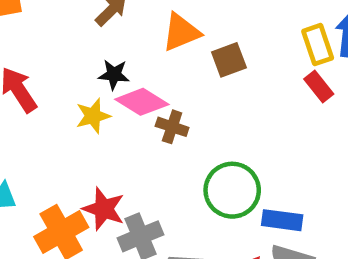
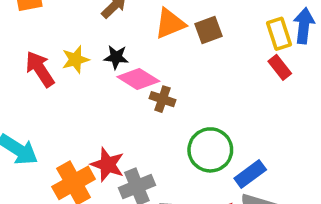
brown square: (229, 60) -> (209, 30), moved
yellow star: (93, 116) -> (75, 60), moved
blue rectangle: (282, 220) -> (250, 174), turned -44

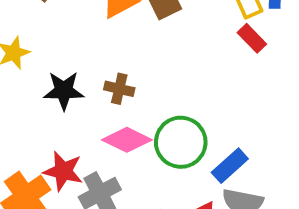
black star: (116, 57) -> (64, 91), moved, size x1.4
pink diamond: (138, 79) -> (127, 140), moved

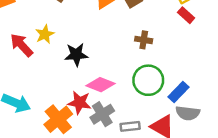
brown cross: (119, 89) -> (144, 40), moved
pink diamond: (127, 140) -> (100, 85), moved

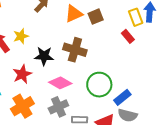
red rectangle: (186, 15) -> (128, 36), moved
brown cross: (144, 40) -> (75, 50), moved, size x1.6
red star: (79, 103) -> (22, 74), moved, turned 30

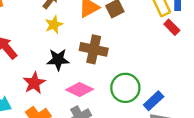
yellow star: (21, 36) -> (54, 25), moved
red rectangle: (128, 36) -> (172, 27), moved

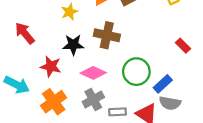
red rectangle: (172, 27) -> (183, 46), moved
red star: (34, 83) -> (51, 66), turned -30

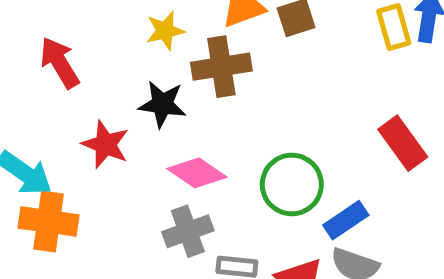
brown cross: (107, 35) -> (221, 67), moved, turned -30
red rectangle: (183, 46) -> (403, 143), size x1.5
orange cross: (54, 102) -> (49, 221), moved, turned 35

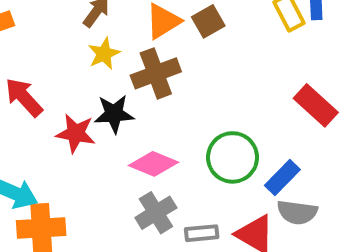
red star: (105, 144) -> (76, 133), moved

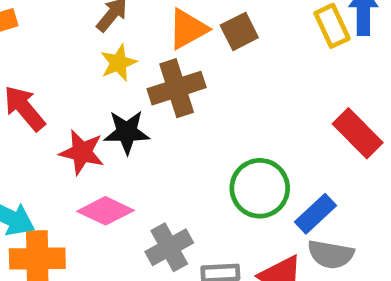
pink diamond: (153, 164) -> (105, 211), moved

